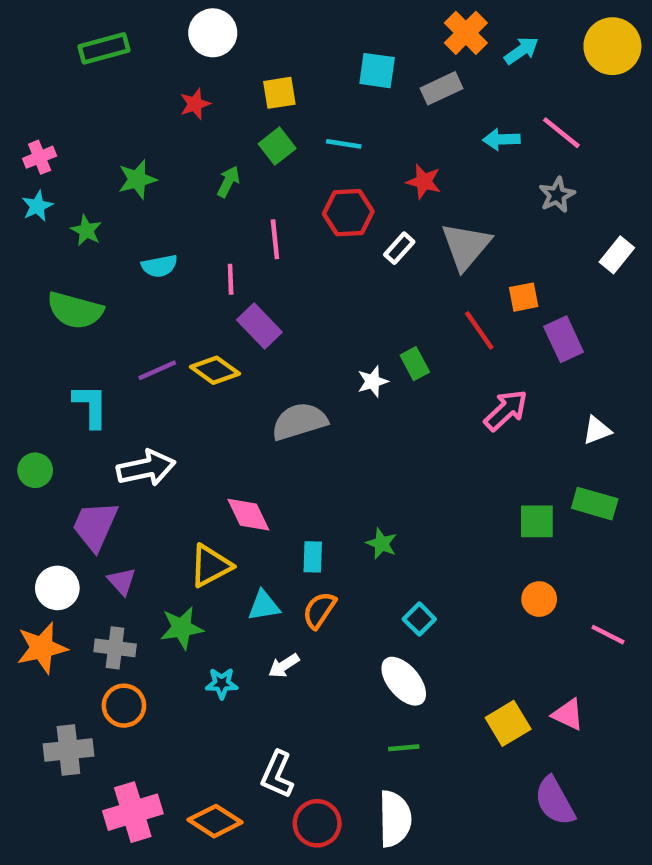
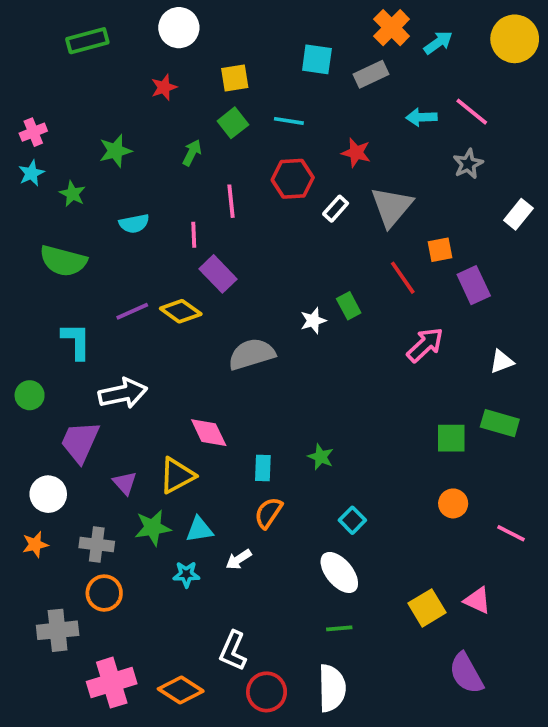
purple triangle: (122, 581) -> (125, 483), moved
cyan triangle: (264, 606) -> (199, 530), moved
orange star: (42, 648) -> (35, 544), size x0.6

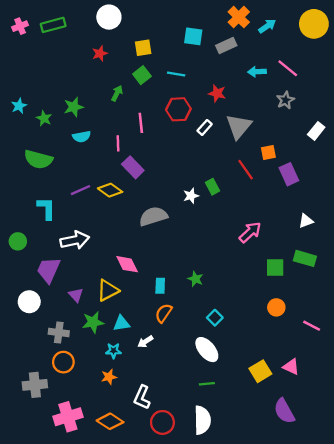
pink cross: (33, 132) -> (20, 26), moved
green star: (115, 151) -> (74, 107), moved
pink arrow: (425, 345) -> (250, 232), moved
orange star: (35, 544) -> (109, 377), moved

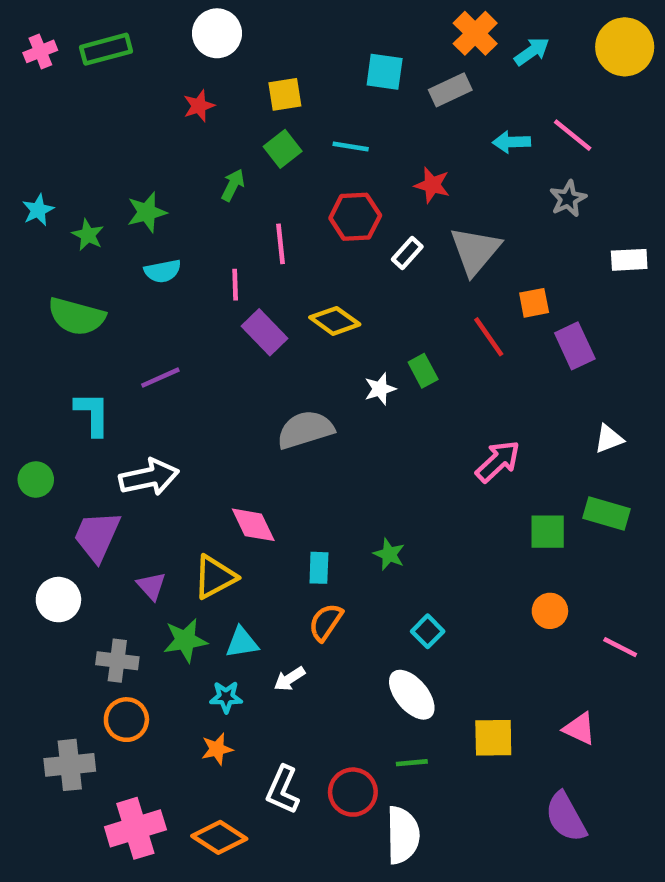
white rectangle: (316, 131) -> (629, 260), turned 48
yellow diamond: (110, 190) -> (335, 321), moved
yellow square: (260, 371) -> (493, 738), moved, turned 30
red circle: (162, 422) -> (353, 792), moved

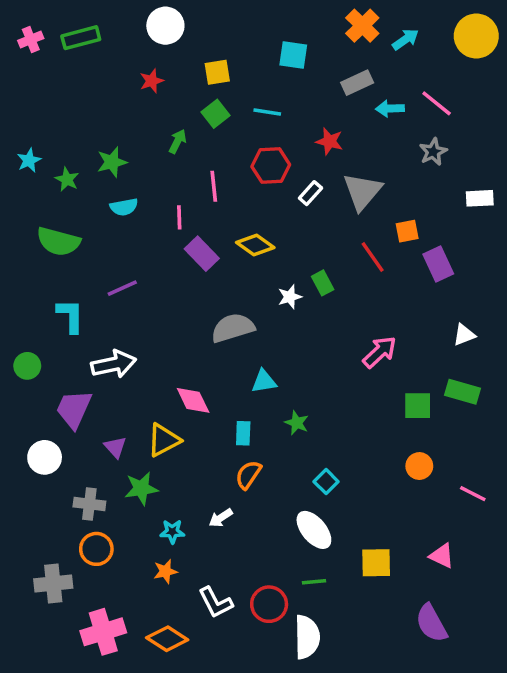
gray rectangle: (450, 90) -> (357, 83), moved
cyan triangle: (242, 643) -> (264, 381), moved
white L-shape: (283, 790) -> (216, 602), turned -51

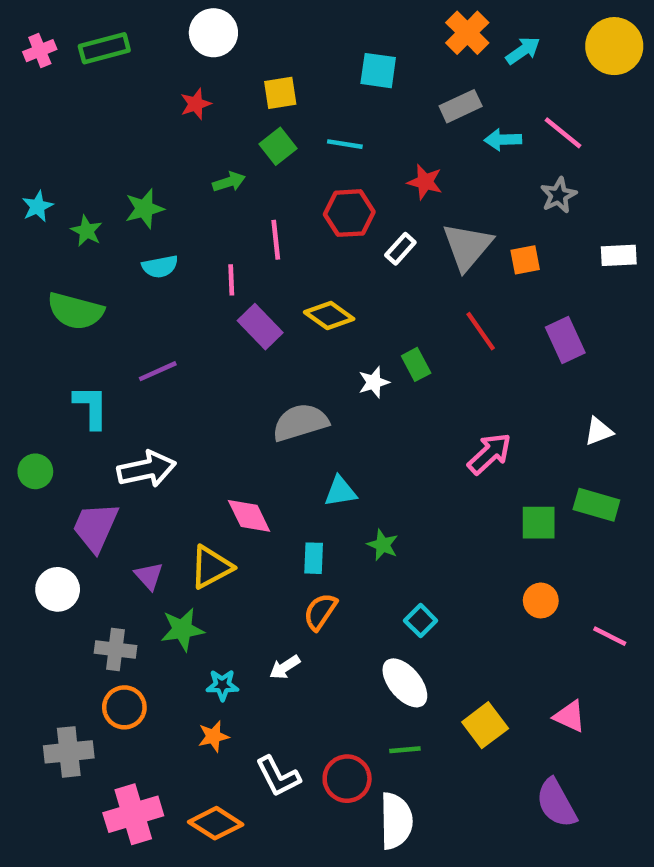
green arrow: (178, 141) -> (229, 182), turned 45
orange square: (407, 231) -> (525, 260), moved
yellow square: (376, 563) -> (485, 725), turned -36

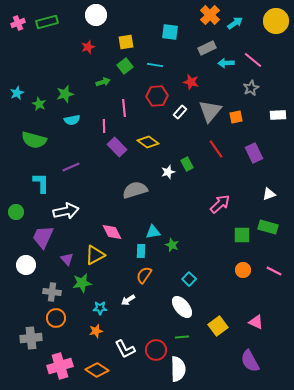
cyan triangle: (340, 491) -> (153, 232), moved
pink line: (610, 636) -> (274, 271), moved

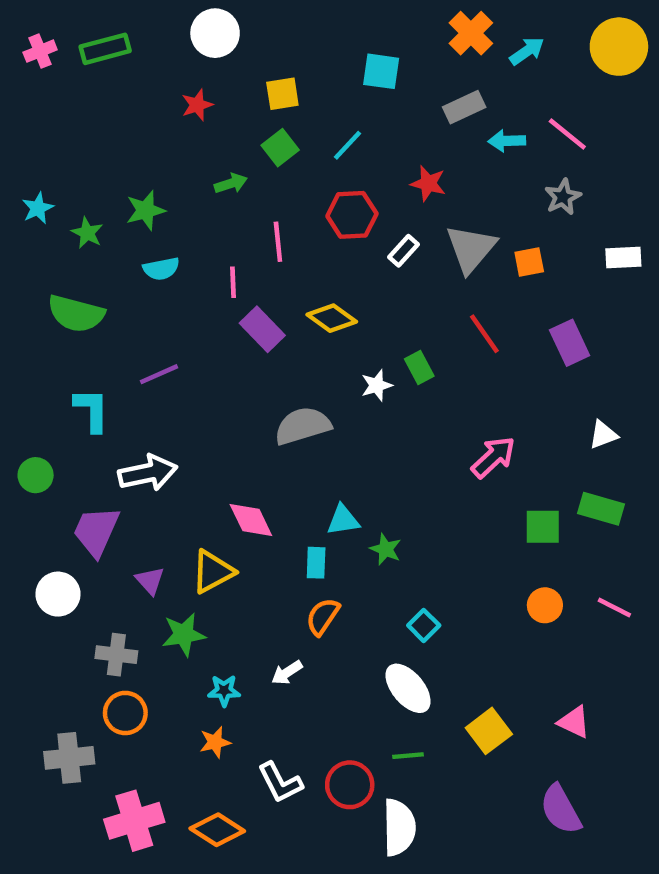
cyan line: (155, 65) -> (347, 145), turned -56

